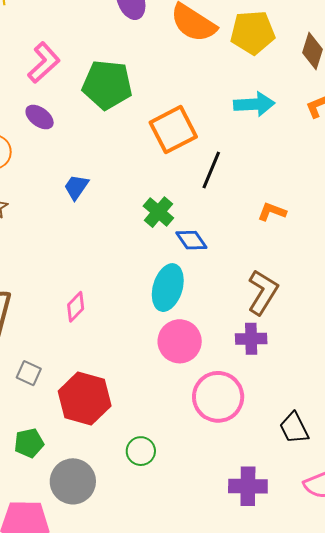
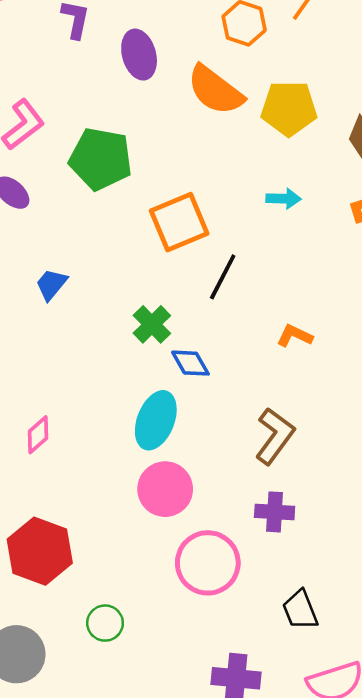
cyan arrow: (254, 104) -> (284, 199), size x0.7
purple cross: (251, 339) -> (275, 512), moved

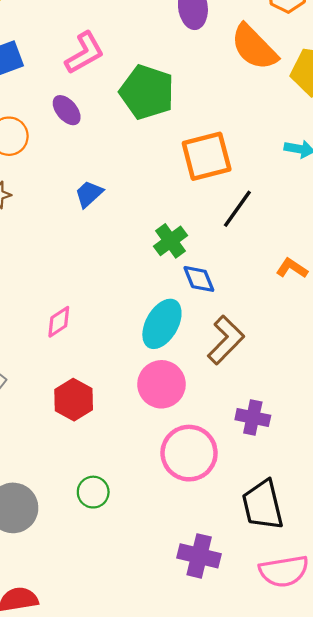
brown L-shape: (275, 436) -> (226, 340), moved
red hexagon: (40, 551) -> (74, 400), moved, size x0.7
black trapezoid: (300, 610) -> (263, 505), size x1.4

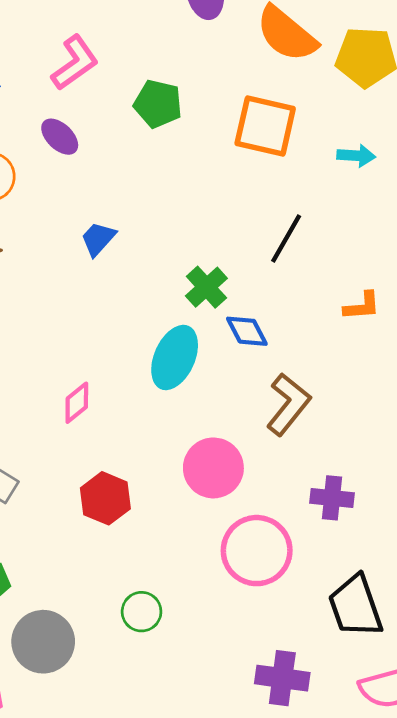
green pentagon: (147, 92) -> (158, 104), size x0.7
orange square: (207, 156) -> (265, 126), moved, turned 33
orange L-shape: (292, 268) -> (362, 306), turned 148
cyan ellipse: (162, 324) -> (175, 357), moved

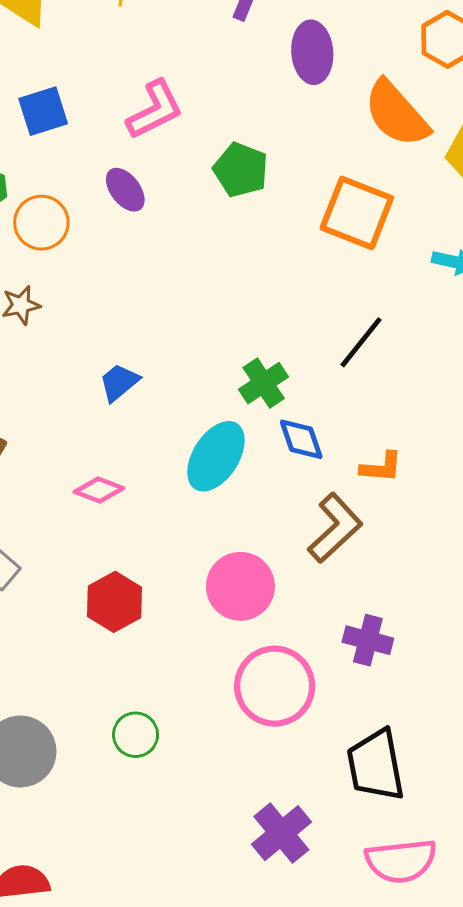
blue trapezoid: (98, 239) -> (119, 382), moved
orange L-shape: (362, 306) -> (381, 467), moved
pink diamond: (77, 403) -> (99, 490), turned 51
purple cross: (282, 678) -> (281, 833), turned 34

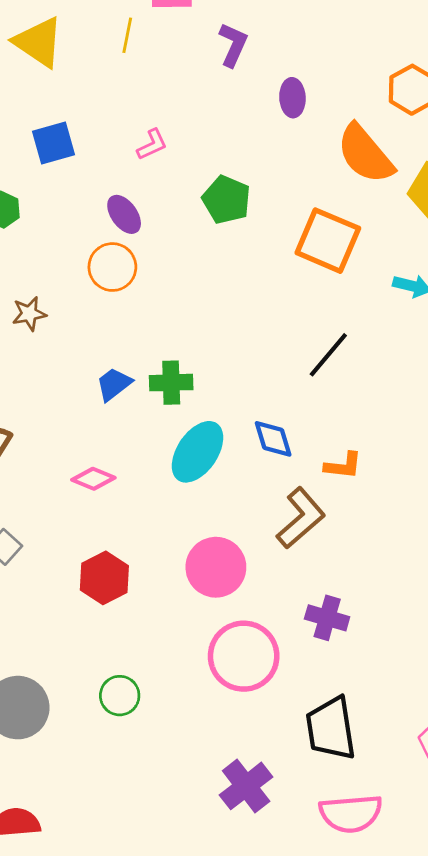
purple ellipse: (312, 52) -> (292, 98), size x0.7
pink L-shape: (155, 110) -> (152, 145), size x0.6
orange circle: (41, 223) -> (112, 267), moved
green cross: (264, 383) -> (171, 383), moved, turned 30

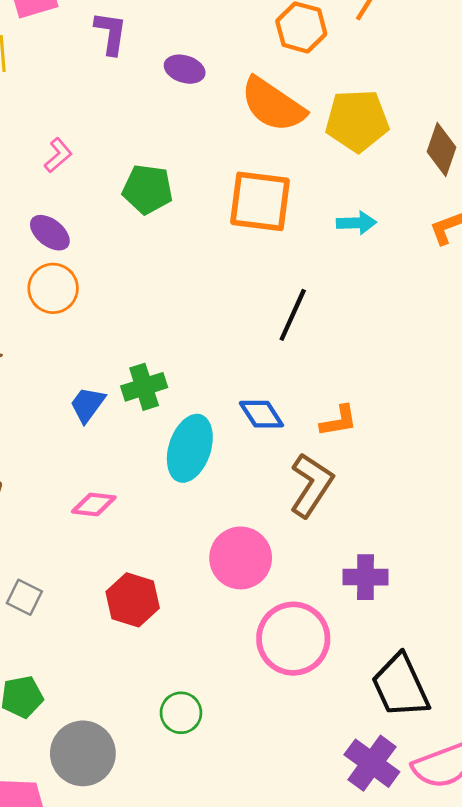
purple ellipse: (292, 98) -> (185, 69), turned -54
purple cross: (246, 786) -> (372, 763), moved

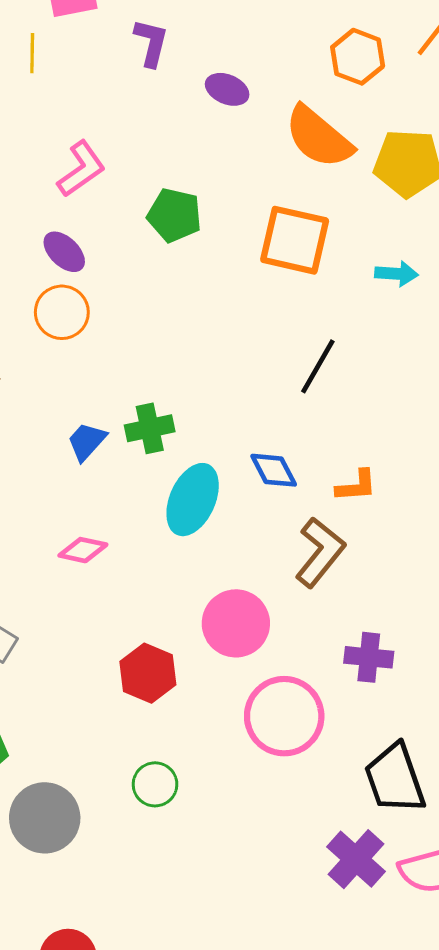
pink L-shape: (58, 155) -> (81, 169), size x1.5
red hexagon: (133, 600) -> (148, 673), moved

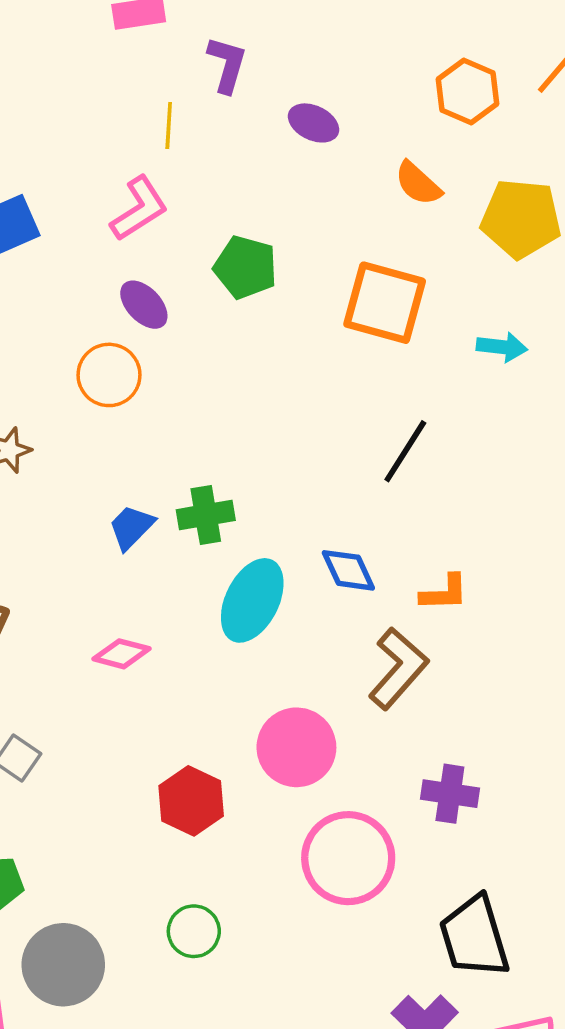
yellow line: (32, 53) -> (169, 126), moved
orange semicircle: (319, 137) -> (418, 183), size x0.6
purple ellipse: (64, 252) -> (144, 305), moved

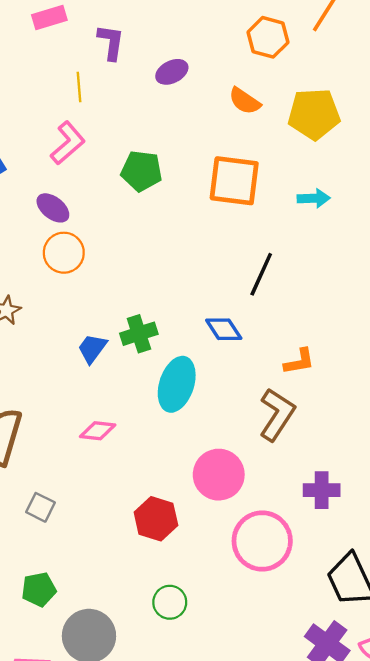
purple ellipse: (313, 123) -> (172, 72), turned -44
purple ellipse: (144, 305) -> (53, 208), moved
blue diamond: (348, 570) -> (224, 329), moved

